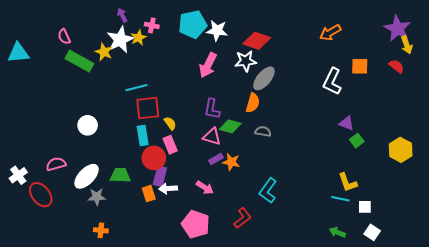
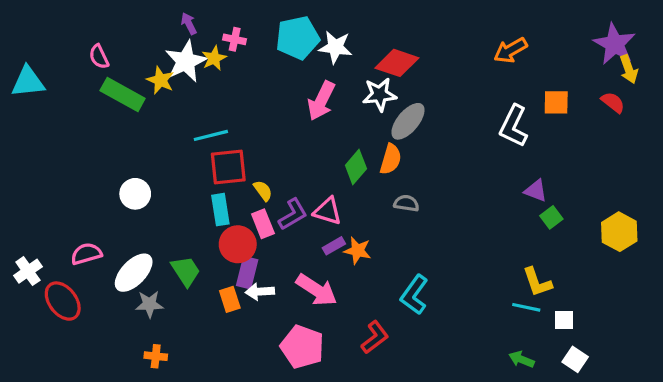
purple L-shape: (212, 109) -> (293, 214), moved, turned -130
green diamond: (230, 126) -> (356, 167), moved, turned -65
green trapezoid: (120, 175) -> (186, 271), turned 55
pink arrow: (205, 188) -> (317, 290), size x1.5

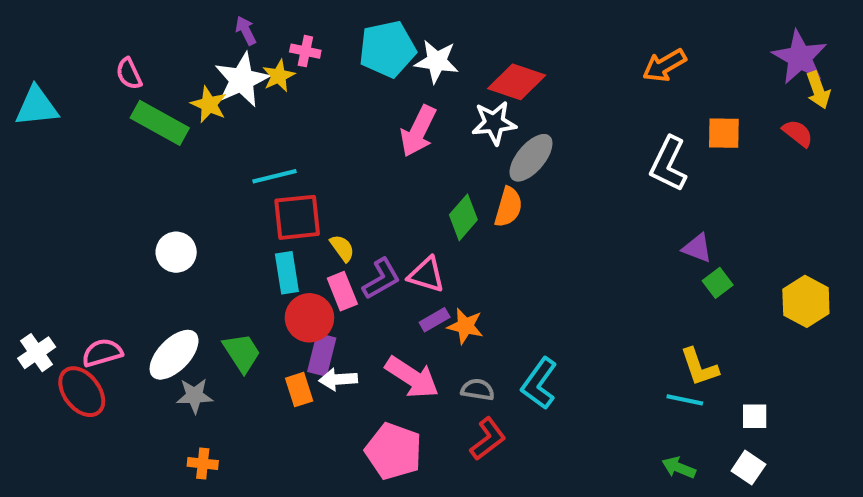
gray semicircle: (406, 203) -> (478, 390), moved
pink semicircle: (86, 254) -> (102, 353), moved
white square: (564, 320) -> (755, 416), moved

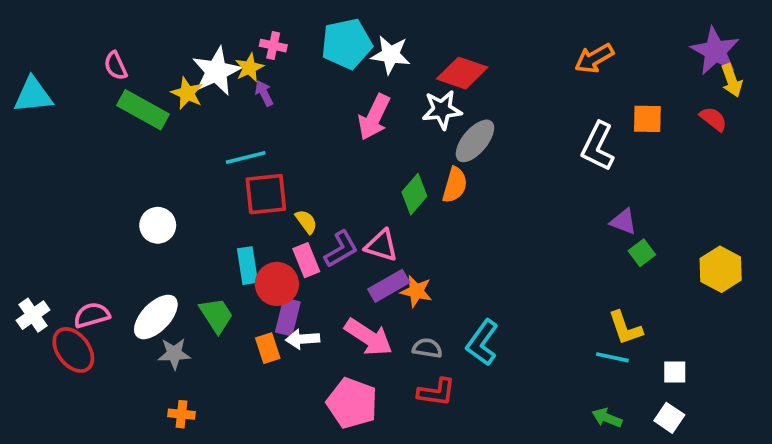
purple arrow: (246, 31) -> (264, 93), moved
cyan rectangle: (287, 273) -> (248, 266), moved
purple rectangle: (435, 320) -> (389, 286), size x1.5
red L-shape: (488, 439) -> (436, 392), turned 45

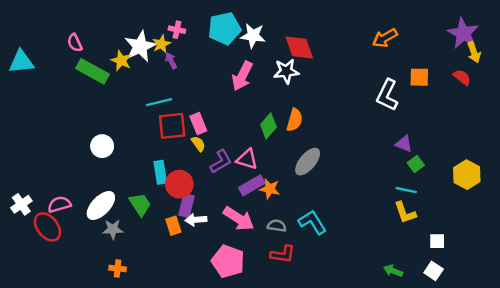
red diamond: (462, 73) -> (299, 48), turned 52
gray ellipse: (475, 141) -> (308, 162), moved
pink rectangle: (306, 260) -> (198, 124), moved
cyan L-shape: (482, 343) -> (312, 222), turned 112
cyan line: (612, 357) -> (406, 190), moved

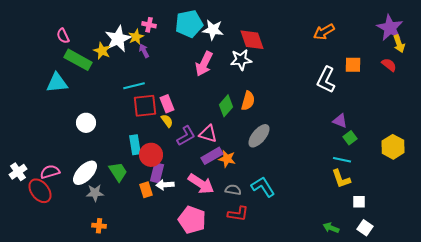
cyan triangle: (21, 62) -> (57, 83), moved
white square: (437, 241) -> (359, 202), moved

